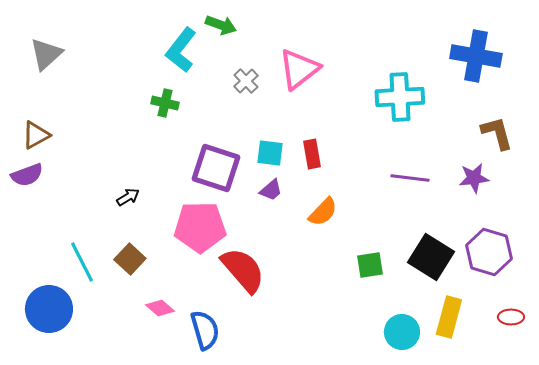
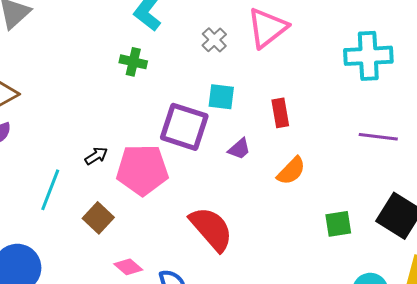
cyan square: (270, 153) -> (221, 97), moved
pink pentagon: (200, 227) -> (142, 170), moved
cyan line: (82, 262) -> (50, 190), moved, turned 48

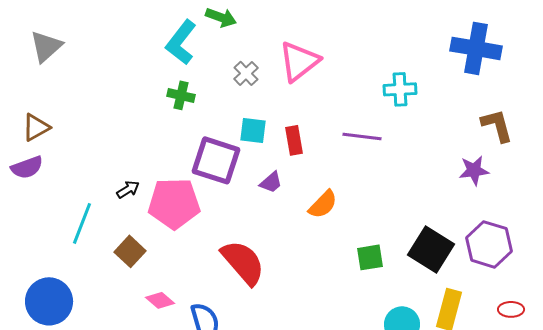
cyan cross: (368, 56) -> (400, 89), size x0.7
green cross: (133, 62) -> (181, 95), moved
red rectangle: (280, 113) -> (294, 140), moved
purple line: (378, 137) -> (362, 136), moved

